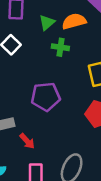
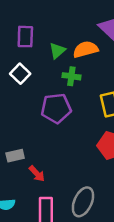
purple pentagon: (46, 97) -> (56, 108), moved

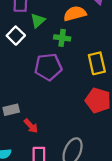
green triangle: (57, 51) -> (38, 21), moved

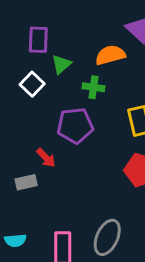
red arrow: (31, 126) -> (46, 158), moved

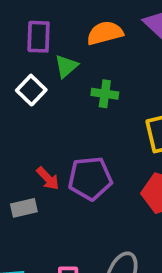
orange semicircle: (110, 55) -> (105, 33), moved
purple pentagon: (75, 126) -> (90, 178), moved

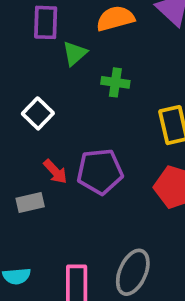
white square: (31, 90) -> (38, 113), moved

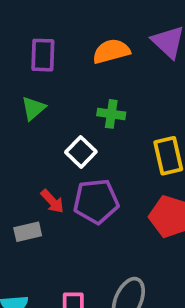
green triangle: (75, 53) -> (33, 108), moved
white square: (38, 113) -> (81, 152), moved

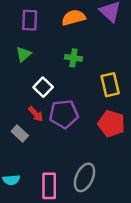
white square: (81, 152) -> (43, 87), moved
gray rectangle: (28, 232) -> (20, 133), turned 56

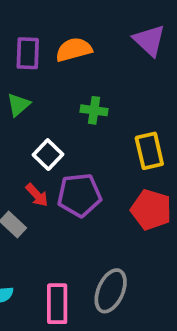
orange semicircle: (74, 18) -> (74, 50), moved

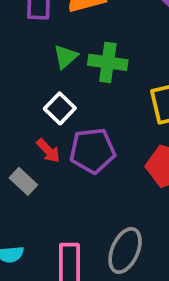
green triangle: (19, 105) -> (66, 57), moved
green cross: (94, 110) -> (108, 62), size x1.4

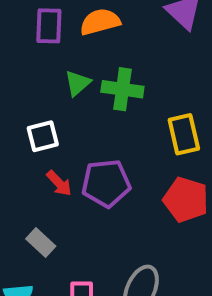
white square: (60, 108) -> (43, 136), moved, turned 32
gray rectangle: (23, 181) -> (41, 243), moved

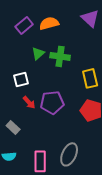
purple rectangle: (49, 26) -> (24, 25), turned 48
gray rectangle: (41, 243) -> (13, 127), moved

